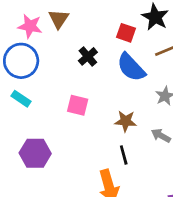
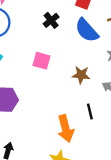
black line: (124, 155) -> (90, 111), moved

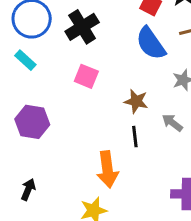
black cross: (51, 20) -> (82, 27), moved, size x1.5
black line: (90, 111) -> (135, 137), moved

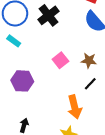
pink square: (86, 76) -> (60, 60), moved, turned 35
black line: (135, 137) -> (90, 84), turned 56

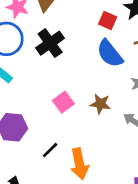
black line: (90, 84) -> (50, 150), moved

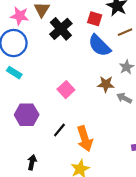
black cross: (50, 43) -> (61, 29), moved
brown star: (100, 104) -> (106, 84), moved

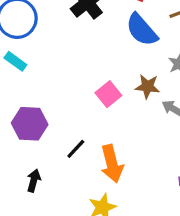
pink square: (66, 90) -> (108, 94), moved
black arrow: (32, 162) -> (34, 181), moved

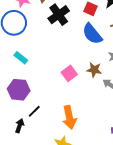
cyan rectangle: (15, 61) -> (21, 58), moved
black line: (76, 149) -> (34, 111), moved

